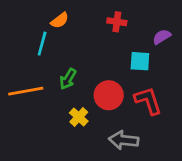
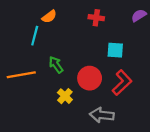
purple semicircle: (162, 37) -> (139, 15), moved
green arrow: (68, 79) -> (56, 65), turned 114
red L-shape: (148, 101) -> (122, 83), turned 65

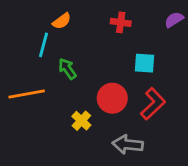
green arrow: (56, 65) -> (67, 69), moved

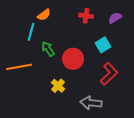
purple semicircle: (174, 20) -> (115, 18), moved
cyan square: (145, 63) -> (103, 45), turned -35
red circle: (112, 98) -> (73, 59), moved

